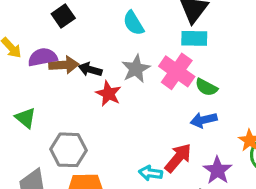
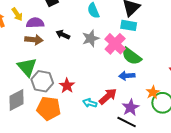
brown arrow: (64, 65) -> (34, 40), moved
green semicircle: (206, 87) -> (132, 56), size x1.5
red star: (108, 94) -> (67, 86), moved
green triangle: (26, 118) -> (27, 67), moved, size x1.5

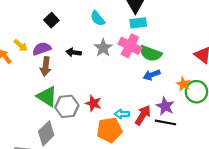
brown arrow: (34, 40) -> (46, 66), turned 108
red arrow: (108, 96) -> (143, 115), moved
orange pentagon: (49, 108) -> (109, 130), moved

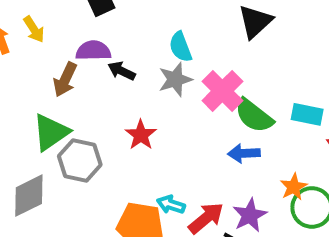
cyan semicircle: (98, 18) -> (180, 47), moved
cyan rectangle: (138, 23) -> (307, 114), moved
purple semicircle: (42, 49) -> (93, 51), moved
green triangle: (47, 96) -> (51, 132), turned 35
red star: (93, 103) -> (141, 135), moved

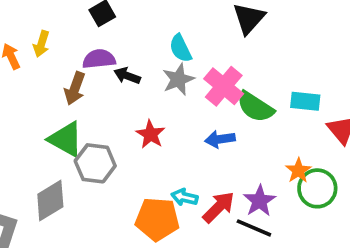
yellow arrow: (34, 29) -> (41, 44), turned 55
green triangle: (51, 132) -> (66, 139), turned -51
blue arrow: (244, 153) -> (220, 139), moved

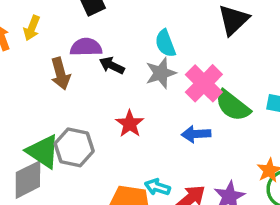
brown arrow: (75, 88) -> (60, 74), turned -40
green triangle: (66, 139) -> (43, 151), moved

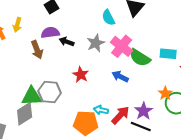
cyan semicircle: (165, 43) -> (108, 18), moved
blue arrow: (196, 134) -> (120, 77), turned 35
green triangle: (43, 151) -> (32, 96), turned -30

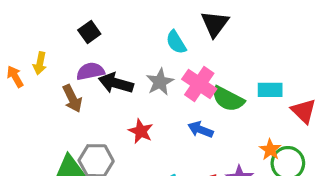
black arrow: (67, 42) -> (116, 83), size x1.5

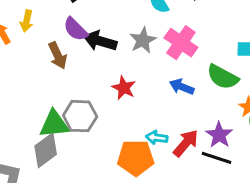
purple semicircle: (90, 71) -> (75, 29), turned -124
green semicircle: (228, 99) -> (223, 77), moved

